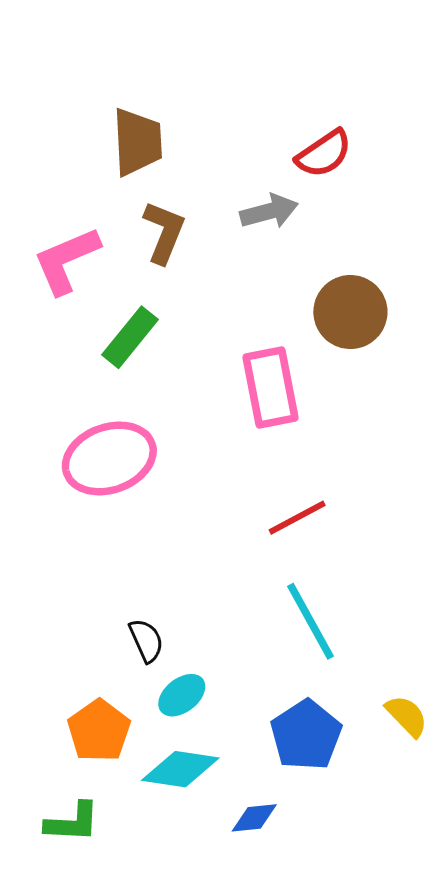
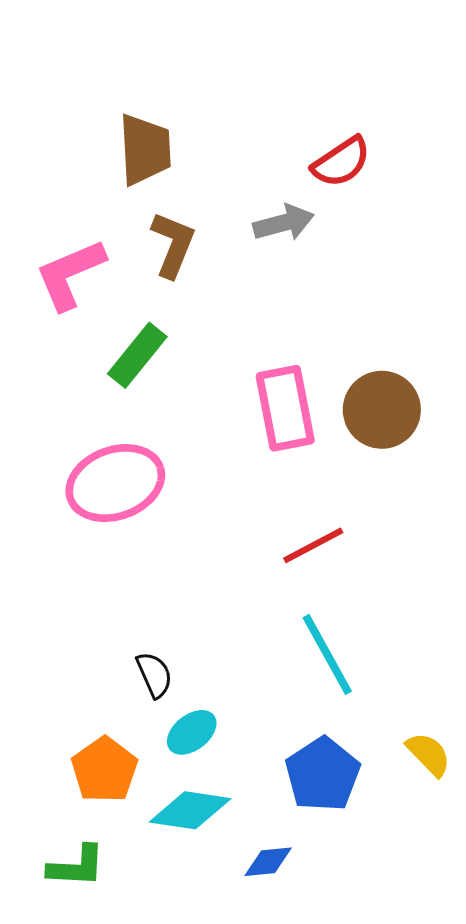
brown circle: (350, 312) -> (382, 410), moved

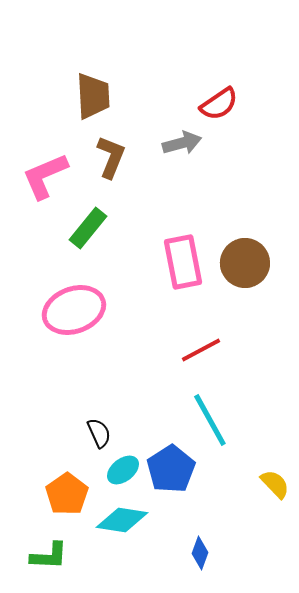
blue pentagon: (323, 774) -> (171, 469), moved
blue diamond: (268, 862) -> (200, 553), moved, turned -64

